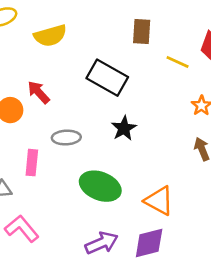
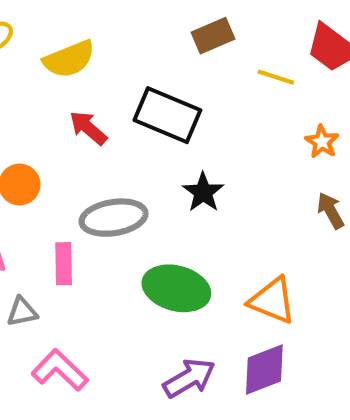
brown rectangle: (142, 32) -> (213, 36), turned 70
red arrow: (39, 92) -> (88, 128), moved
gray ellipse: (66, 138) -> (114, 218), size x1.4

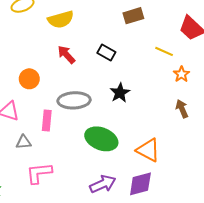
yellow line: (276, 77) -> (164, 51), moved
black rectangle: (167, 115) -> (106, 53), size x0.6
pink L-shape: (60, 370) -> (39, 173), turned -56

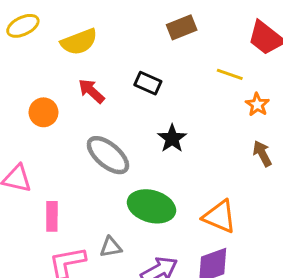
orange circle: (29, 79) -> (44, 112), moved
gray ellipse: (74, 100) -> (108, 155), turned 48
pink rectangle: (47, 120) -> (52, 216), moved
gray triangle: (24, 142) -> (111, 247), moved

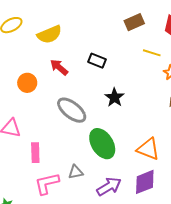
brown rectangle: (182, 27) -> (134, 22), moved
green ellipse: (151, 206) -> (102, 144), turned 44

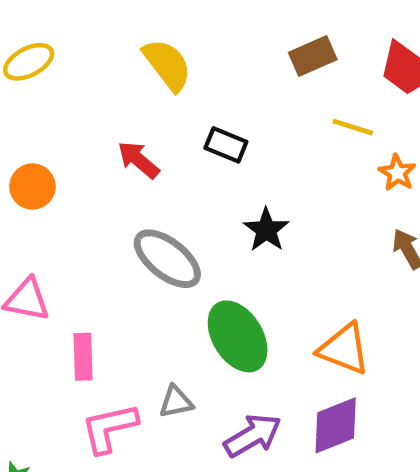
yellow semicircle: (49, 34) -> (167, 65), moved, turned -105
orange circle: (27, 83) -> (32, 186), moved

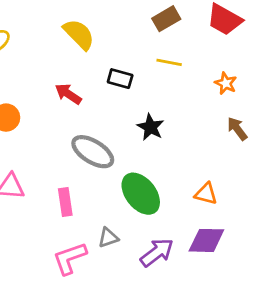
yellow line: (353, 127) -> (169, 62), moved
orange triangle: (344, 349) -> (206, 194), size x0.7
pink rectangle: (83, 357) -> (65, 202), moved
purple diamond: (336, 425) -> (206, 240), turned 30

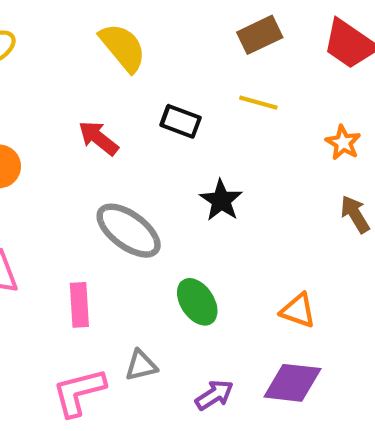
green ellipse: (141, 194) -> (197, 302), size x0.7
purple arrow: (157, 253) -> (214, 395), size x0.7

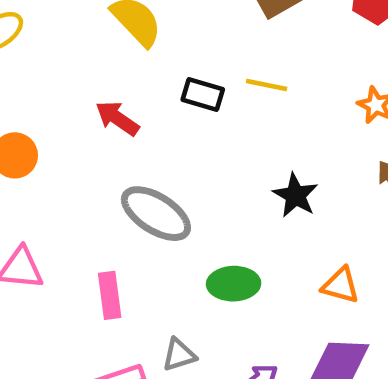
yellow line: (258, 103) -> (267, 85), moved
black star: (221, 200) -> (295, 195), moved
green ellipse: (197, 302) -> (234, 284), turned -54

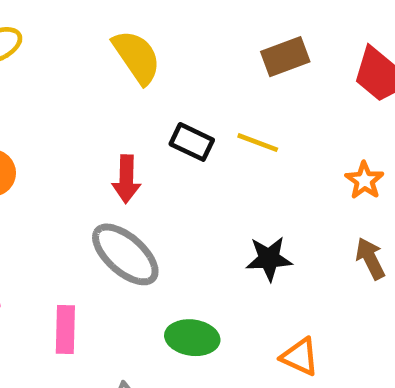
red arrow: (117, 118) -> (126, 179), moved, turned -132
black star: (295, 195) -> (269, 259), turned 30

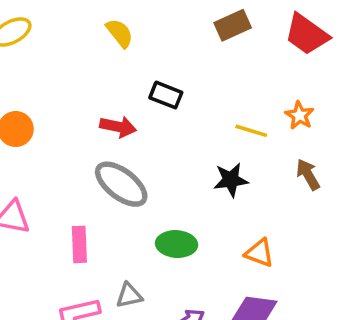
yellow semicircle: (137, 57) -> (120, 33), size x0.7
yellow line: (258, 143) -> (251, 131), moved
red arrow: (126, 179) -> (118, 127), turned -76

